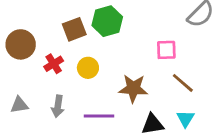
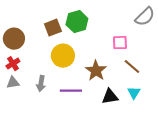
red cross: (54, 64) -> (13, 64), moved
yellow circle: (88, 68) -> (63, 56), size x1.5
brown star: (133, 88) -> (96, 71), turned 30

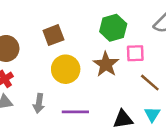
green hexagon: (77, 22) -> (113, 28), moved
brown star: (96, 71) -> (106, 64), moved

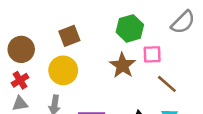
yellow circle: (66, 69) -> (63, 70), moved

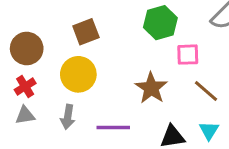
brown star: (122, 65) -> (151, 88), moved

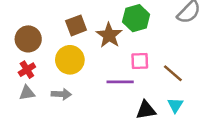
pink square: (188, 55) -> (140, 61), moved
brown star: (151, 88) -> (109, 35), moved
gray arrow: (68, 117) -> (61, 94), turned -96
purple line: (113, 127) -> (120, 82), moved

